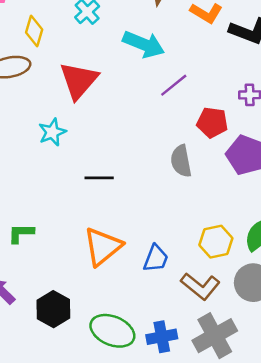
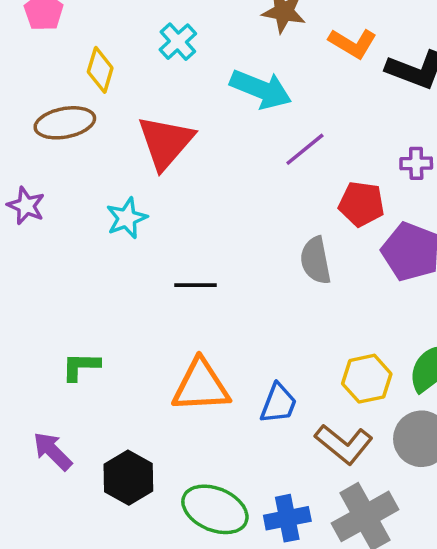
orange triangle: (103, 247) -> (201, 386), turned 36

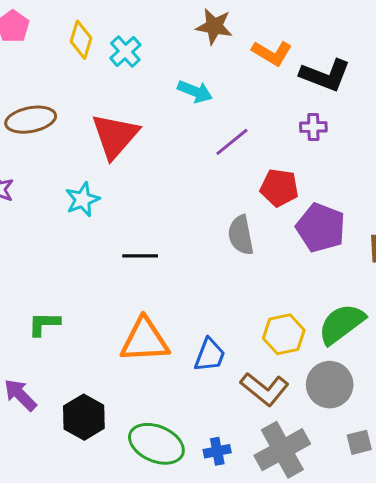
yellow diamond: (100, 70) -> (81, 40), moved
cyan arrow: (261, 89) -> (195, 91), size x0.7
purple cross: (416, 163) -> (313, 127), moved
blue cross: (287, 518) -> (217, 451), size x0.7

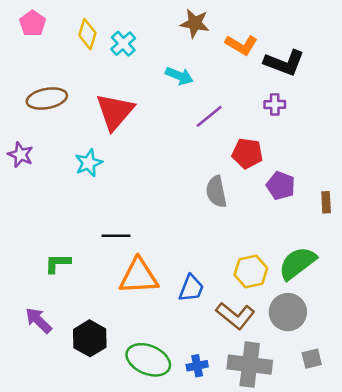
purple pentagon: (321, 228) -> (281, 186), size x0.7
black line: (140, 256) -> (116, 236), moved
gray cross: (282, 450) -> (250, 365), turned 36

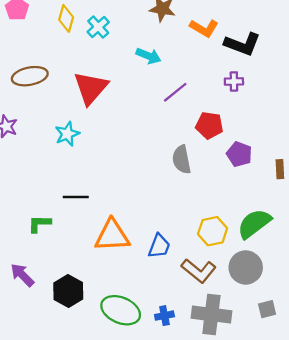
black line: (116, 236) -> (76, 197), moved

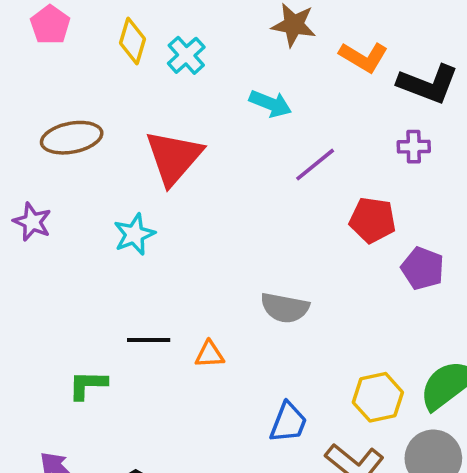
gray semicircle: (182, 160) -> (285, 308), moved, turned -68
orange triangle: (112, 235) -> (210, 354), moved, size x0.5

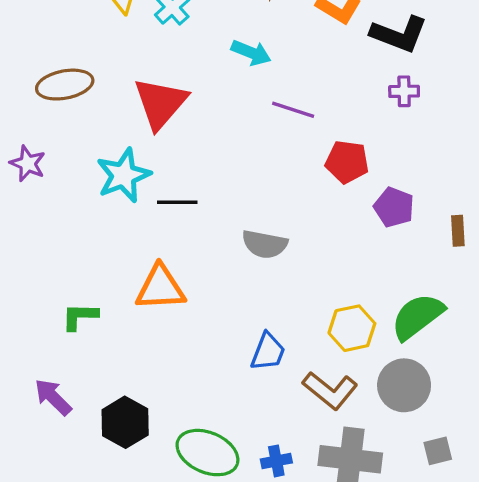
purple cross: (414, 147) -> (404, 91), moved
purple line: (315, 165) -> (293, 110), turned 57
cyan star: (134, 234) -> (123, 175), size x1.4
black line: (149, 340) -> (177, 202), moved
orange triangle: (210, 354) -> (160, 288), moved, size x1.8

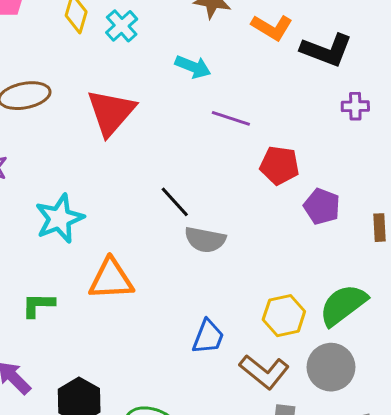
purple cross: (404, 91) -> (355, 106), moved
cyan star: (123, 175) -> (59, 218), moved
black line: (177, 202) -> (175, 202), moved, turned 48

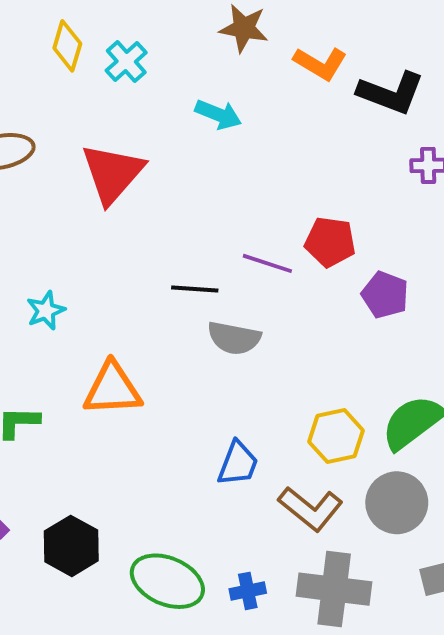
purple line: (231, 118) -> (267, 263), moved
black line: (175, 202) -> (195, 289), turned -44
cyan star: (59, 218) -> (46, 311), size x0.6

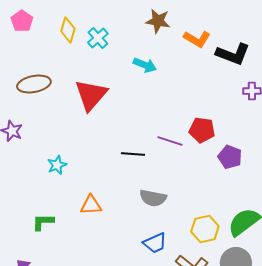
gray semicircle: (234, 338) -> (153, 198), moved
orange triangle: (112, 389) -> (91, 205), size x0.7
blue trapezoid: (238, 464) -> (155, 243), turned 45

